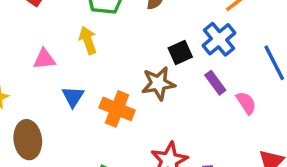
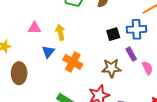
blue cross: (219, 39) -> (137, 29), turned 30
yellow arrow: (88, 40) -> (60, 32), moved
brown star: (158, 83) -> (111, 68), moved

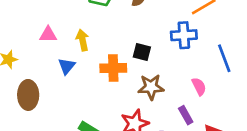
black square: (113, 34) -> (142, 52), moved, turned 32
purple rectangle: (131, 54) -> (186, 115), moved
orange cross: (73, 62) -> (113, 68), moved, turned -30

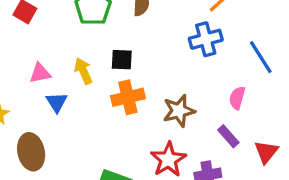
black square: (142, 52) -> (122, 60), moved
blue triangle: (67, 66) -> (57, 102), moved
pink semicircle: (199, 86) -> (237, 98), turned -126

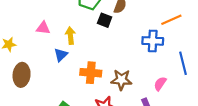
black square: (122, 60) -> (105, 20), moved
orange cross: (128, 97) -> (91, 73), moved
blue triangle: (57, 102) -> (61, 55), moved

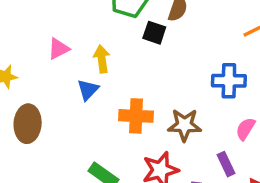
pink triangle: (43, 28) -> (59, 49), turned -32
blue cross: (153, 41) -> (229, 81), moved

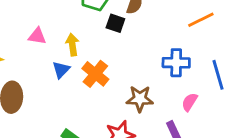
pink triangle: (59, 49) -> (37, 36), turned 36
orange cross: (136, 116) -> (95, 74), moved, turned 36

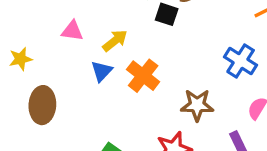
yellow arrow: (72, 45) -> (115, 41), turned 60
blue cross: (176, 63) -> (241, 61), turned 32

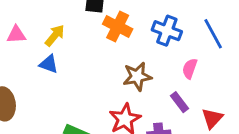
blue triangle: (102, 71) -> (49, 64), turned -42
orange cross: (143, 76) -> (118, 26), moved

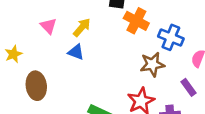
blue cross: (167, 31) -> (171, 37), moved
pink triangle: (16, 35) -> (48, 26), turned 48

